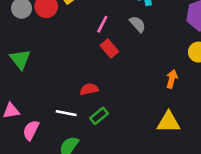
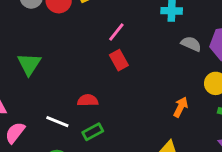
gray semicircle: (138, 24) -> (191, 44), moved, turned -36
green triangle: (20, 59) -> (29, 64), moved

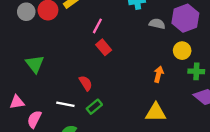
red semicircle: (88, 100) -> (86, 83), turned 70

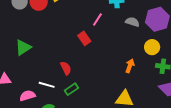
pink line: (97, 26) -> (97, 19), moved
green triangle: (35, 64) -> (23, 48), turned 30
pink semicircle: (34, 119) -> (27, 96), moved, turned 42

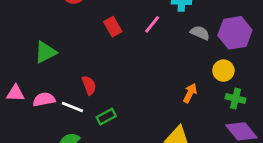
red rectangle: (84, 38) -> (113, 27), moved
red semicircle: (66, 68) -> (89, 85), moved
pink semicircle: (27, 96) -> (44, 99), moved

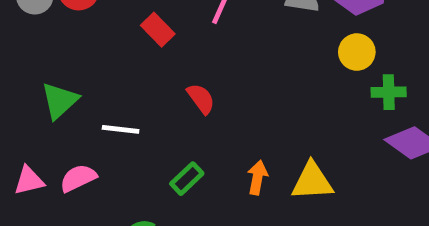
red semicircle: (89, 85) -> (201, 99), moved
orange arrow: (190, 93) -> (257, 178), moved
white line: (72, 107) -> (121, 129), moved

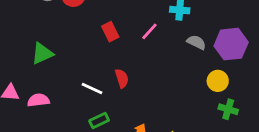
white line: (121, 129) -> (92, 89), moved

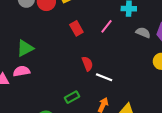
white line: (92, 89) -> (104, 77), moved
pink semicircle: (38, 100) -> (21, 71), moved

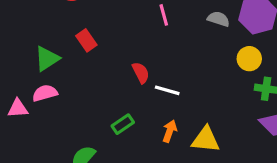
pink line: (107, 26) -> (164, 15), turned -48
red rectangle: (76, 28) -> (86, 40), moved

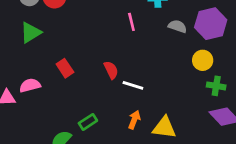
red rectangle: (86, 40) -> (65, 68), moved
green triangle: (47, 59) -> (31, 33), moved
green rectangle: (123, 124) -> (88, 122), moved

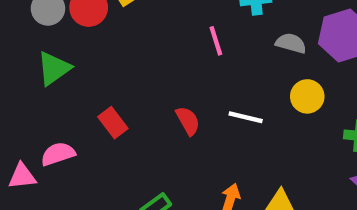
yellow circle: (203, 60) -> (307, 96), moved
white line: (133, 85) -> (246, 117), moved

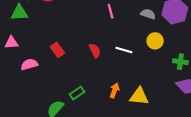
green triangle: (54, 68) -> (19, 13), moved, turned 30
pink triangle: (22, 176) -> (11, 43), moved

